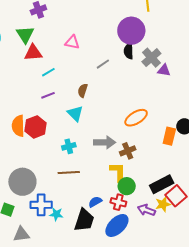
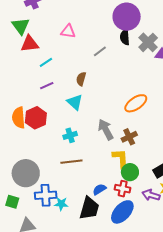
gray arrow: (105, 142) -> (106, 130), turned -115

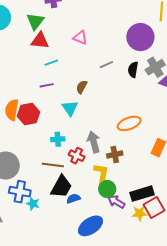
black semicircle: (125, 37) -> (133, 70), moved
red cross: (123, 189) -> (77, 156), moved
purple arrow: (151, 195) -> (116, 202), moved
black trapezoid: (89, 208) -> (61, 187), moved

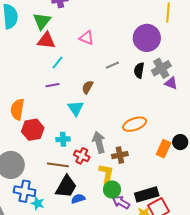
cyan line: (51, 63) -> (57, 62), turned -32
red hexagon: (28, 114) -> (33, 130), moved

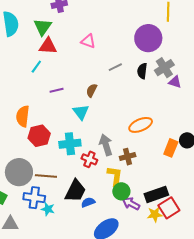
cyan line: (57, 62) -> (36, 67), moved
cyan cross: (63, 139) -> (70, 144), size x1.5
brown line: (58, 165) -> (46, 176), moved

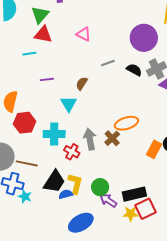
cyan line: (36, 67) -> (29, 54), turned 40
black semicircle: (142, 71) -> (134, 70), turned 105
brown cross: (128, 157) -> (112, 138), moved, turned -35
yellow L-shape: (115, 176) -> (75, 184), moved

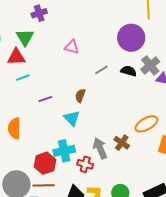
red triangle: (43, 34) -> (16, 57), moved
red hexagon: (24, 123) -> (45, 163), moved
orange ellipse: (126, 123) -> (146, 124), moved

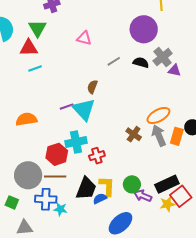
purple line: (45, 99) -> (67, 107), moved
cyan triangle: (72, 118) -> (84, 109), size x1.4
orange semicircle: (14, 128) -> (26, 119), turned 80
gray arrow: (100, 148) -> (159, 136), moved
red cross: (85, 164) -> (97, 156), turned -35

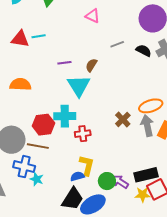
red triangle: (29, 48) -> (20, 39), moved
purple line: (67, 107) -> (64, 63), moved
green circle: (132, 184) -> (107, 181), moved
black trapezoid: (86, 188) -> (72, 199), moved

